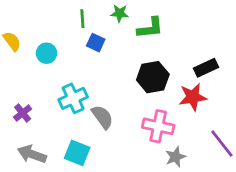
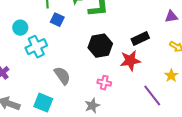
cyan cross: (73, 98) -> (36, 47), moved
pink cross: (158, 126) -> (104, 83), size x0.6
gray star: (175, 157) -> (92, 106), moved

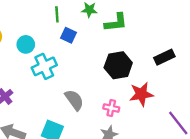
red star: (130, 61) -> (141, 94), moved
pink cross: (104, 83) -> (111, 108), moved

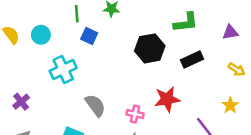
green L-shape: (116, 22) -> (186, 22), moved
cyan circle: (26, 44) -> (41, 35), moved
black hexagon: (118, 65) -> (150, 48), moved

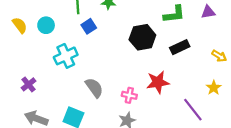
purple triangle: (230, 32) -> (208, 12), moved
blue square: (89, 36) -> (89, 26), turned 32

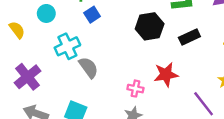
yellow semicircle: (20, 25) -> (17, 30), moved
purple cross: (28, 84) -> (28, 77), size x1.6
gray semicircle: (94, 88) -> (89, 67), moved

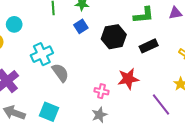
cyan circle: (46, 13) -> (14, 24), moved
blue square: (92, 15) -> (81, 26), moved

